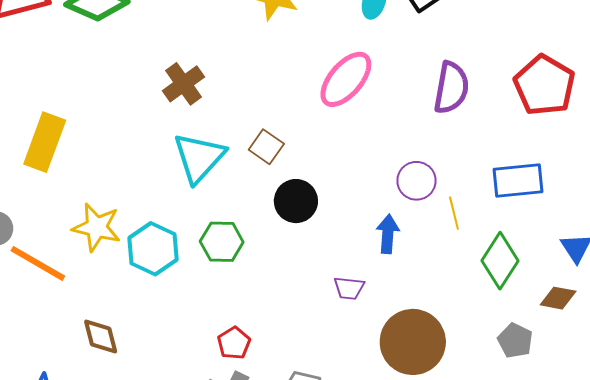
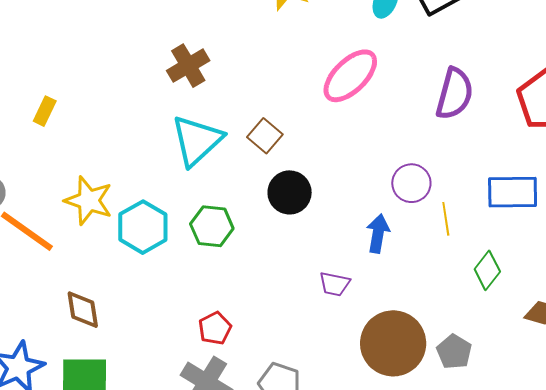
yellow rectangle: (45, 142) -> (45, 111), size x0.5
green diamond: (500, 261) -> (487, 270), size x0.7
gray pentagon: (515, 341) -> (454, 352), moved

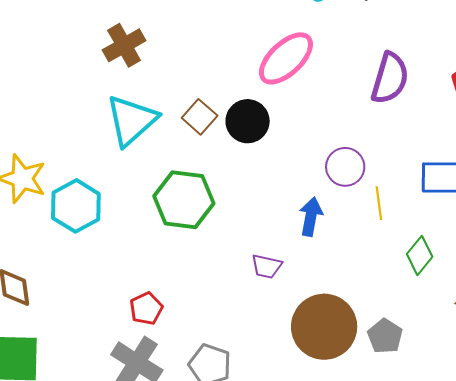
black circle: (290, 192) -> (248, 121), moved
green hexagon: (212, 226) -> (184, 200), moved, size x1.4

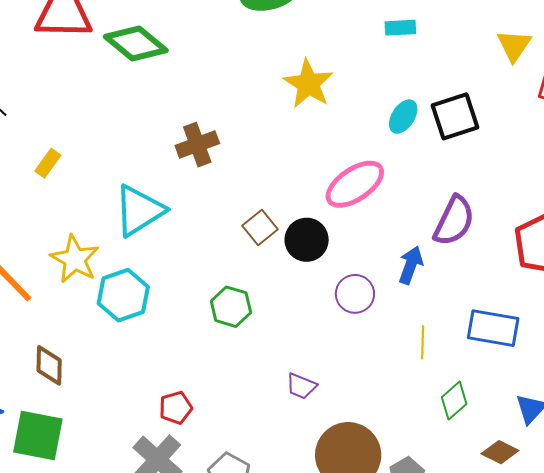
cyan triangle: (132, 120) -> (139, 211), moved
purple circle: (345, 167) -> (355, 294), moved
green hexagon: (184, 200) -> (231, 307), size x0.7
blue arrow: (311, 217) -> (411, 265), moved

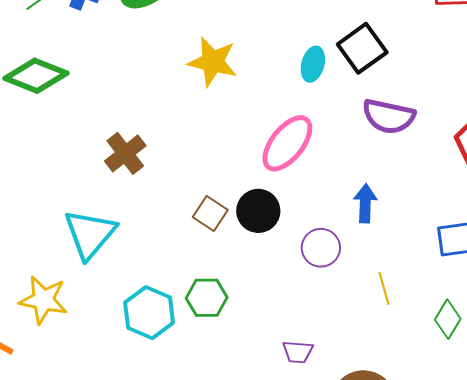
purple semicircle: (454, 221) -> (389, 116), moved, turned 94
cyan hexagon: (123, 295) -> (149, 313), moved
yellow line: (423, 342) -> (384, 289), moved

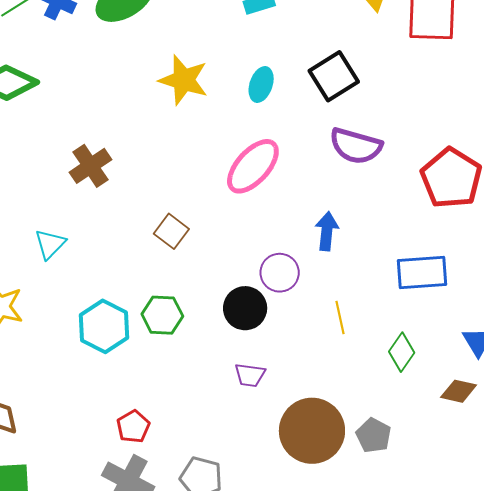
cyan ellipse: (313, 64) -> (261, 85), moved
black circle: (258, 211) -> (245, 308), moved
cyan triangle: (90, 234) -> (50, 244), size x0.6

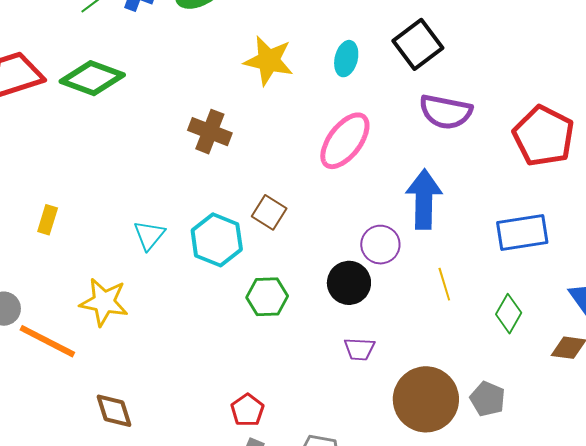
brown cross: (90, 166) -> (210, 132), moved, turned -30
blue arrow: (327, 231) -> (424, 199), size x1.5
cyan hexagon: (104, 326) -> (217, 240), moved

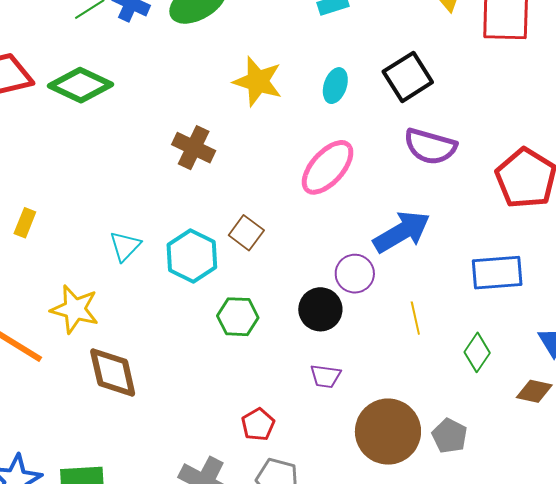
blue arrow: (424, 199) -> (402, 232), turned 54
red pentagon: (247, 410) -> (258, 424), moved
brown diamond: (114, 411) -> (113, 372), moved, size x1.4

